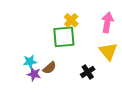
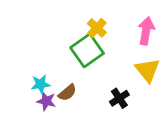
green square: (64, 37) -> (87, 50), turned -30

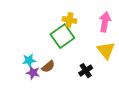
yellow cross: (97, 28) -> (69, 20), turned -32

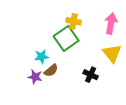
cyan star: (29, 60) -> (41, 57), moved
black cross: (86, 71) -> (91, 75), turned -32

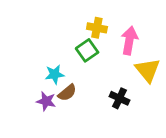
pink arrow: (111, 23) -> (129, 41), moved
green square: (66, 38) -> (87, 50), size x0.7

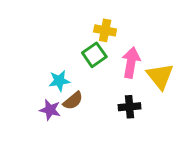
pink arrow: (129, 41) -> (131, 62), moved
black cross: (119, 98) -> (129, 107), turned -30

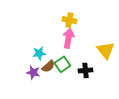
green square: (94, 55) -> (62, 64), moved
pink arrow: (131, 62) -> (68, 38), moved

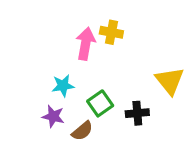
pink arrow: (68, 38) -> (86, 44), moved
brown semicircle: (48, 66) -> (82, 131), moved

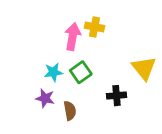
green square: (100, 103) -> (81, 72), moved
brown semicircle: (82, 131) -> (70, 111), turned -60

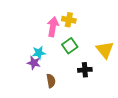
green square: (81, 72) -> (70, 46), moved
purple star: (45, 98) -> (34, 63), moved

